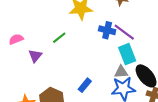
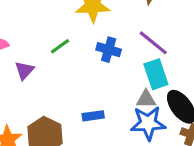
blue cross: (107, 30) -> (109, 50), moved
blue rectangle: (85, 85) -> (93, 116), turned 40

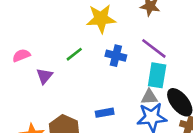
cyan rectangle: (156, 74) -> (157, 75), turned 30

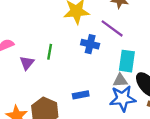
purple line: (154, 48) -> (112, 28), moved
green line: (74, 54) -> (50, 52), moved, turned -42

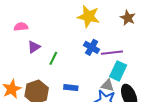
purple line: (112, 28) -> (112, 53), moved, turned -60
green line: (50, 52) -> (53, 58), moved

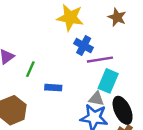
blue cross: (92, 47) -> (84, 46), moved
blue rectangle: (71, 88) -> (53, 88), moved

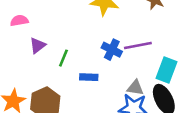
blue cross: (84, 46) -> (112, 50), moved
cyan rectangle: (108, 81) -> (166, 70), moved

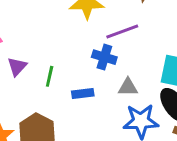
purple line: (138, 46) -> (122, 31), moved
gray triangle: (135, 88) -> (128, 87), moved

